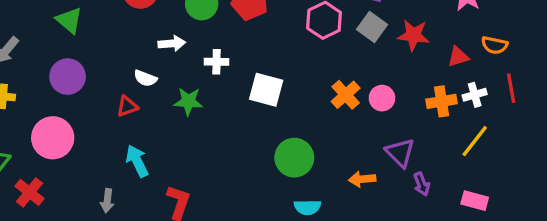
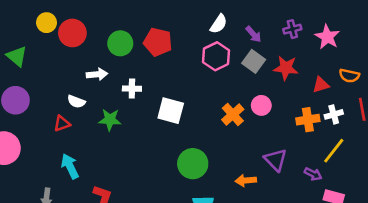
pink circle: (382, 98) -> (261, 105), moved
purple arrow: (422, 184) -> (313, 174), moved, turned -42

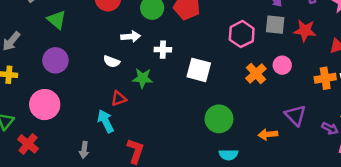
pink hexagon: (216, 56) -> (242, 34), moved
gray square: (254, 61) -> (275, 25), turned -30
red triangle: (62, 124) -> (119, 99), moved

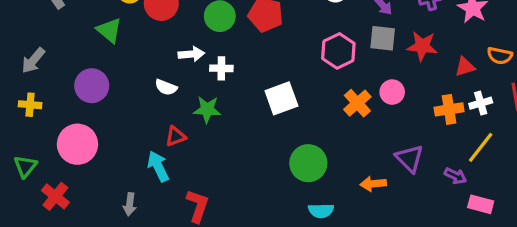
green triangle: (57, 20) -> (109, 30), moved
white cross: (163, 50) -> (221, 68), moved
white square: (199, 70) -> (281, 98), turned -35

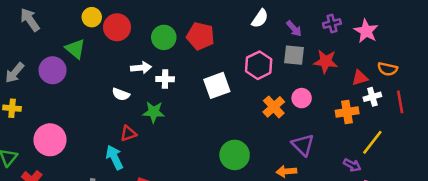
purple circle: (92, 86) -> (53, 70), moved
white square: (281, 98) -> (217, 85), moved
white cross: (481, 103) -> (372, 97), moved
purple triangle: (410, 158) -> (303, 145), moved

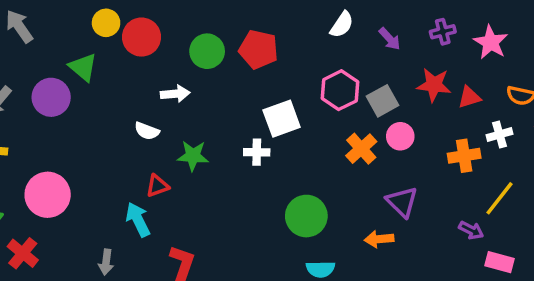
gray square: (294, 55) -> (383, 101), moved, turned -35
red triangle: (360, 78) -> (469, 97), moved
white cross: (165, 79) -> (257, 152), moved

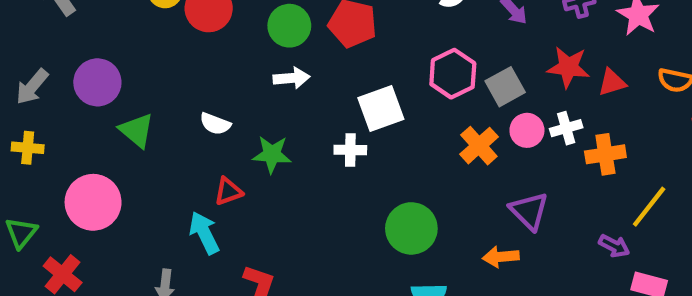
green triangle: (83, 67) -> (137, 130), moved
white arrow: (175, 94) -> (291, 78), moved
white cross: (500, 134) -> (566, 128), moved

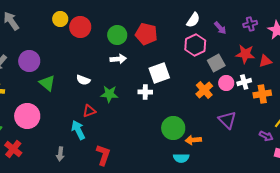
pink hexagon: (453, 74) -> (195, 45), moved
orange arrow: (501, 257) -> (193, 140), moved

